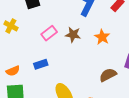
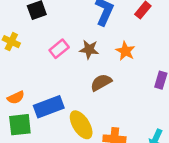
blue rectangle: (41, 64) -> (49, 107), moved, size x1.6
brown semicircle: (108, 75) -> (101, 82), moved

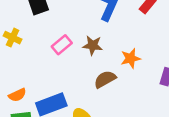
orange star: (125, 51) -> (131, 58), moved, turned 30

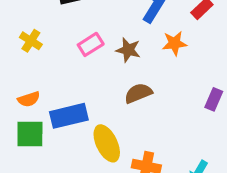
yellow cross: (13, 38) -> (31, 41), moved
orange star: (131, 58) -> (174, 43), moved

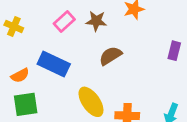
blue rectangle: (69, 116) -> (54, 64), moved, turned 48

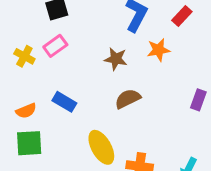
pink rectangle: (64, 21) -> (55, 46), moved
blue rectangle: (54, 64) -> (64, 102), size x0.7

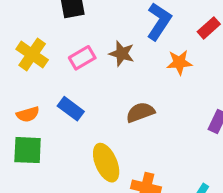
pink rectangle: (55, 46) -> (82, 58), moved
yellow cross: (24, 56) -> (32, 54), size x1.4
brown star: (116, 59) -> (122, 54), moved

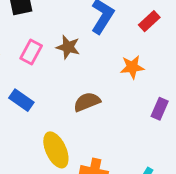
pink rectangle: (82, 58) -> (31, 52), turned -30
orange star: (179, 62) -> (132, 67), moved

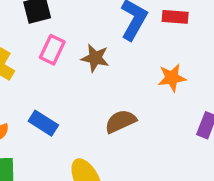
red rectangle: (149, 21) -> (175, 17), moved, turned 50
pink rectangle: (31, 52) -> (52, 50), moved

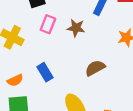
blue rectangle: (43, 123) -> (45, 72), turned 30

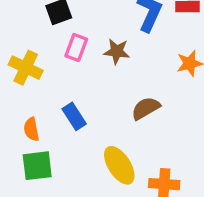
orange semicircle: (15, 80) -> (31, 129), turned 105

